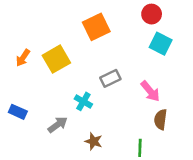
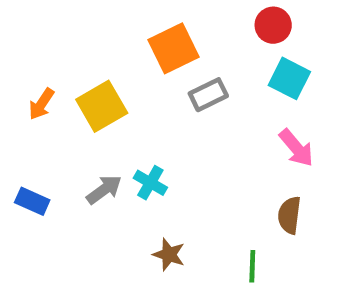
gray rectangle: (110, 78) -> (208, 95), moved
pink arrow: (150, 91) -> (296, 148), moved
gray arrow: (58, 125) -> (104, 190), moved

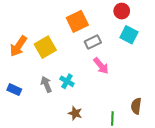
orange arrow: (41, 104) -> (18, 46), size x1.5
pink arrow: (296, 148) -> (101, 66), moved
gray arrow: (104, 190) -> (46, 84), turned -77
brown semicircle: (289, 215) -> (136, 106), moved

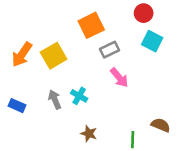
brown semicircle: (136, 106) -> (161, 125), turned 105

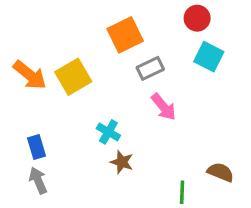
orange arrow: (22, 54) -> (30, 75), turned -85
gray arrow: (55, 99) -> (38, 181), moved
blue rectangle: (17, 106) -> (36, 147), moved, turned 49
brown star: (89, 134) -> (122, 162), moved

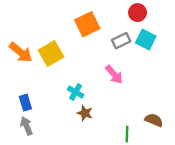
gray rectangle: (150, 68) -> (121, 41), moved

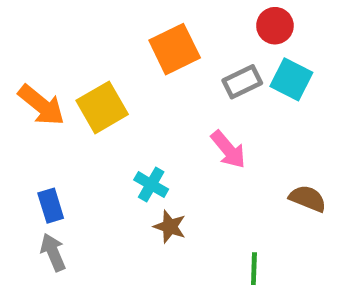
brown semicircle: (154, 120) -> (308, 199), moved

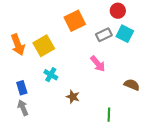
orange arrow: (41, 105) -> (18, 45), turned 30
cyan cross: (151, 185) -> (51, 75), moved

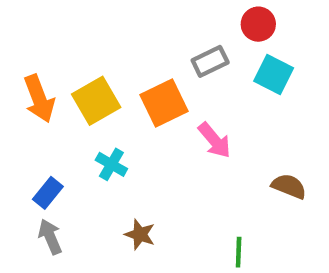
orange square: (75, 21) -> (164, 103), moved
gray rectangle: (104, 35) -> (210, 61), moved
blue rectangle: (22, 88) -> (48, 193), turned 56
brown star: (73, 97) -> (140, 234), moved

